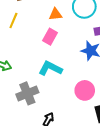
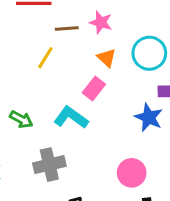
orange triangle: (55, 14) -> (107, 58), turned 40
cyan L-shape: (50, 68) -> (71, 117), moved

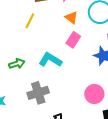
pink rectangle: (94, 89) -> (73, 40), moved
green arrow: (21, 119) -> (17, 64), turned -42

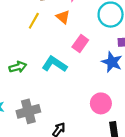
orange triangle: (71, 18) -> (63, 17), moved
gray cross: (38, 93) -> (28, 111), moved

